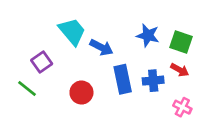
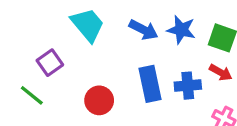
blue arrow: (101, 47) -> (143, 30), moved

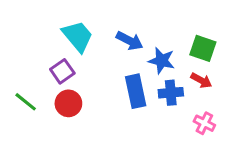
blue star: (181, 30) -> (162, 61), moved
purple square: (50, 63) -> (62, 71), moved
red circle: (99, 100) -> (68, 103), moved

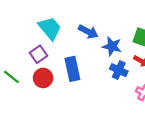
blue rectangle: (136, 91) -> (72, 69), moved
blue cross: (171, 93) -> (119, 70), turned 30

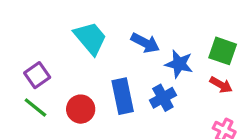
purple square: (39, 54) -> (37, 75), moved
blue cross: (119, 70) -> (163, 98), moved, turned 36

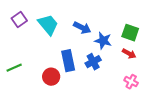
purple square: (37, 75) -> (19, 20), moved
green line: (35, 107) -> (14, 68), turned -63
red circle: (81, 109) -> (51, 77), moved

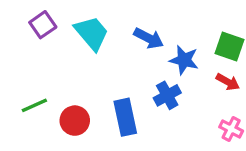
blue rectangle: (68, 61) -> (125, 117), moved
red circle: (51, 77) -> (75, 121), moved

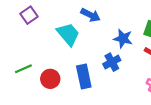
cyan trapezoid: (92, 33) -> (68, 34), moved
blue arrow: (149, 38) -> (91, 15), moved

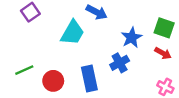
cyan trapezoid: (68, 34) -> (73, 33), turned 70
blue star: (123, 39) -> (132, 38), turned 30

